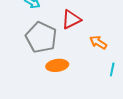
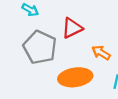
orange ellipse: (57, 65) -> (75, 77), moved, size x1.4

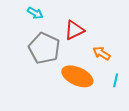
orange ellipse: (75, 77) -> (77, 76), turned 32

